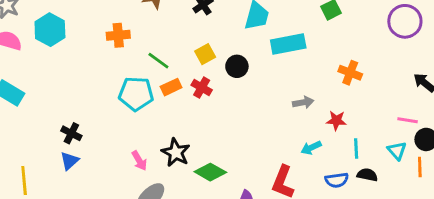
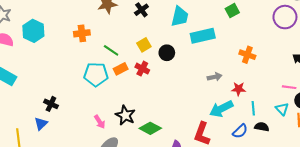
cyan arrow: (311, 148) -> (221, 109), size x1.6
blue triangle: (69, 161) -> (41, 124), moved
blue semicircle: (337, 180) -> (240, 131), turned -35

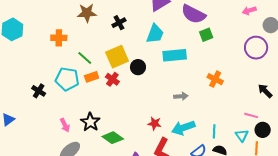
yellow square: (144, 45) -> (117, 57), size x1.6
red star: (239, 89) -> (155, 123), moved
black cross: (51, 104) -> (39, 91), moved

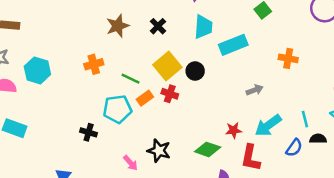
green diamond: (113, 138) -> (208, 149), moved

